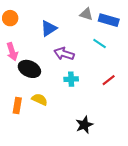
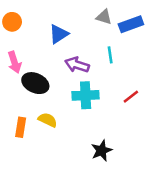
blue rectangle: (109, 20) -> (131, 24), turned -36
cyan line: (100, 44) -> (110, 55), moved, turned 48
cyan cross: (71, 79) -> (86, 95), size x1.5

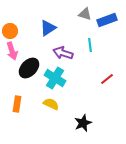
orange circle: (12, 22) -> (10, 31), moved
black ellipse: (35, 83) -> (29, 68), turned -70
cyan cross: (86, 95) -> (55, 78), moved, turned 35
yellow semicircle: (48, 120) -> (51, 104), moved

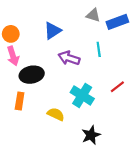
black ellipse: (29, 68) -> (32, 75), turned 35
cyan cross: (55, 78) -> (82, 95), moved
orange rectangle: (17, 104) -> (20, 101), moved

